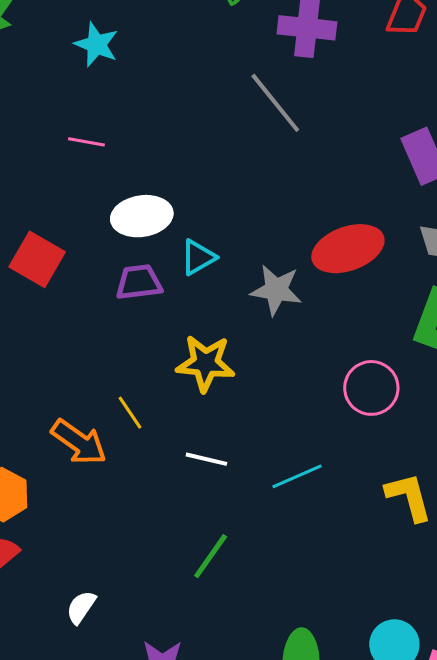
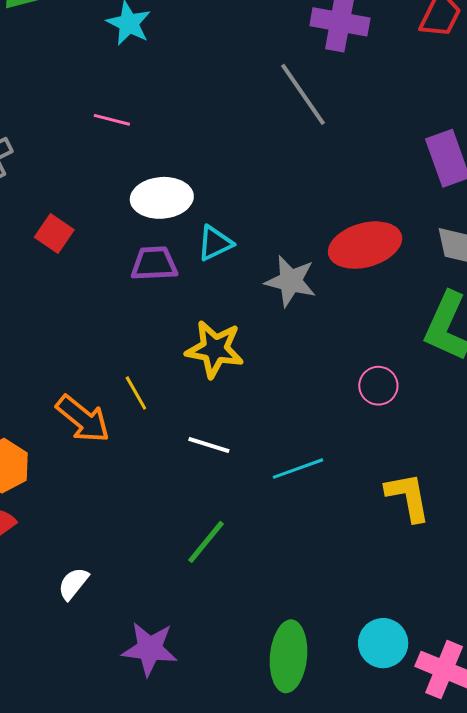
red square: (37, 259) -> (54, 234), size x0.7
pink circle: (371, 388) -> (378, 386), size x0.7

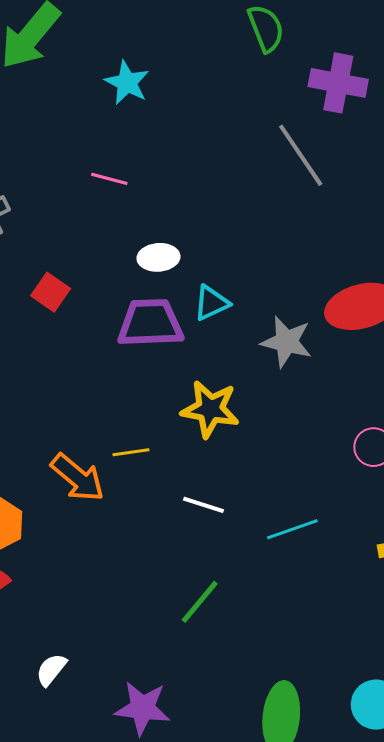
white ellipse: (162, 198) -> (158, 257), size x0.7
purple trapezoid: (154, 264) -> (150, 323), size x1.4
yellow line: (136, 393) -> (131, 452), turned -69
white semicircle: (73, 584) -> (51, 670), moved

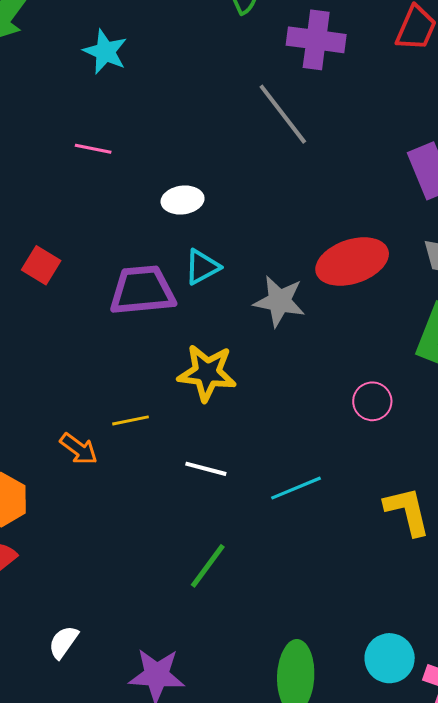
white ellipse: (158, 257) -> (183, 200), moved
orange arrow: (78, 478) -> (79, 449), size x0.7

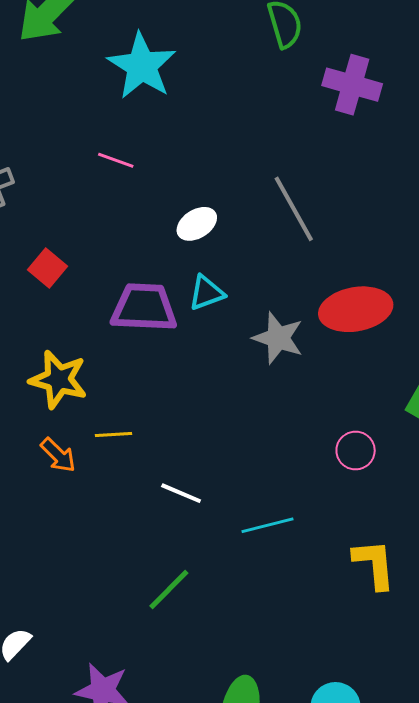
cyan star: (105, 52) -> (142, 66), size x1.5
gray line: (283, 114) -> (294, 209), moved
white ellipse: (183, 200) -> (197, 224), turned -33
yellow star: (207, 373) -> (58, 380), moved

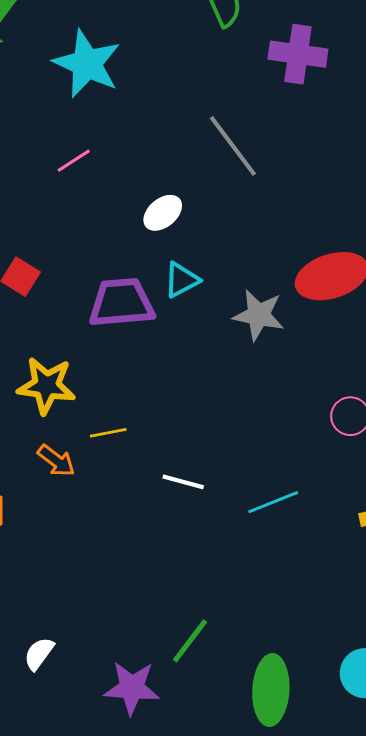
pink line: (116, 160) -> (74, 161), turned -45
gray line: (294, 209) -> (233, 146), moved
green line: (169, 589) -> (190, 641), moved

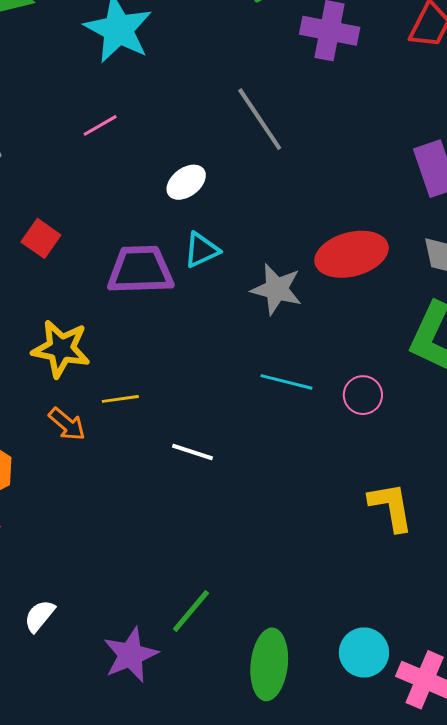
cyan line: (273, 502) -> (287, 382), moved, turned 33
purple star: (132, 688) -> (131, 655), turned -30

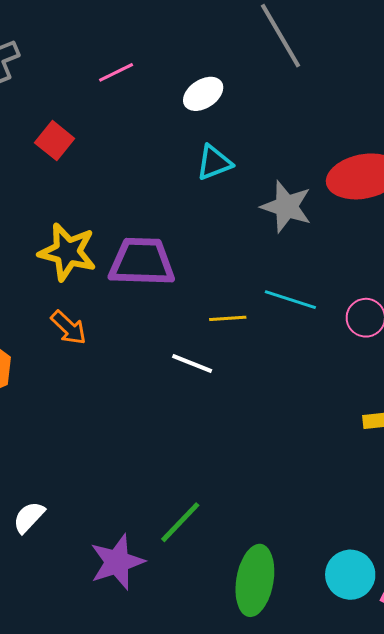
pink line: (100, 125) -> (116, 72), moved
purple trapezoid: (140, 270) -> (142, 262), moved
yellow line: (120, 399) -> (228, 318), moved

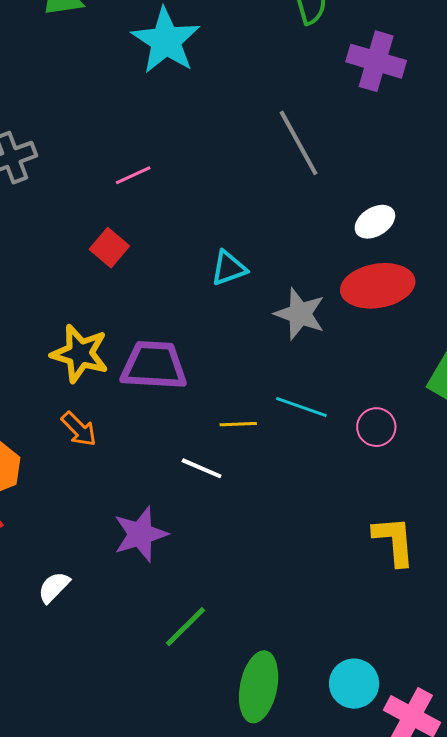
white ellipse: (203, 94) -> (375, 222), moved
red square: (55, 141) -> (109, 248), moved
white semicircle: (29, 517) -> (54, 587), moved
purple star: (117, 562) -> (140, 534), moved

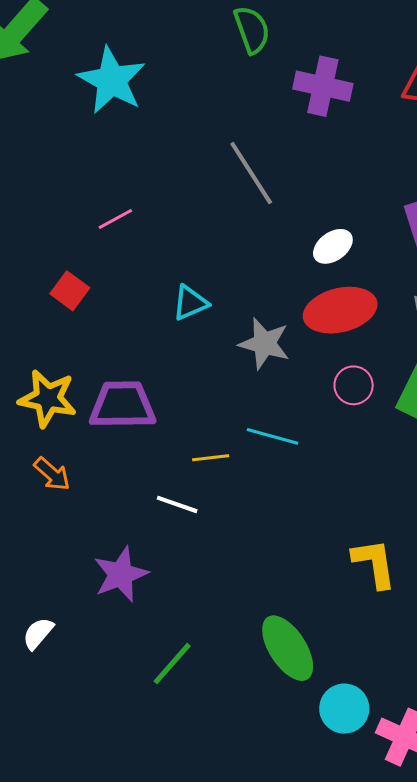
pink line: (133, 175) -> (115, 219), moved
pink circle: (376, 427) -> (354, 385), moved
green ellipse: (259, 687) -> (288, 648), moved, turned -40

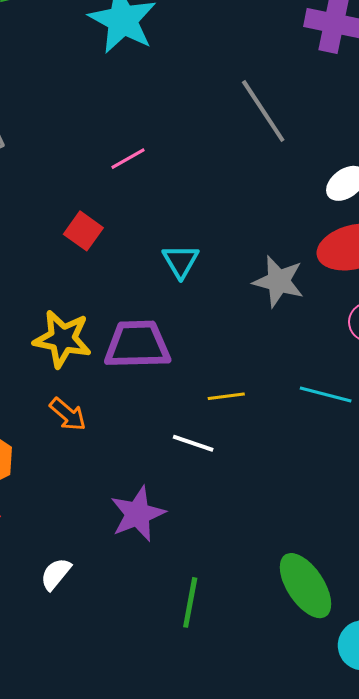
cyan triangle: (190, 303) -> (181, 261), moved, turned -36
cyan line: (272, 436) -> (326, 394), moved
green line: (172, 664) -> (190, 602), turned -30

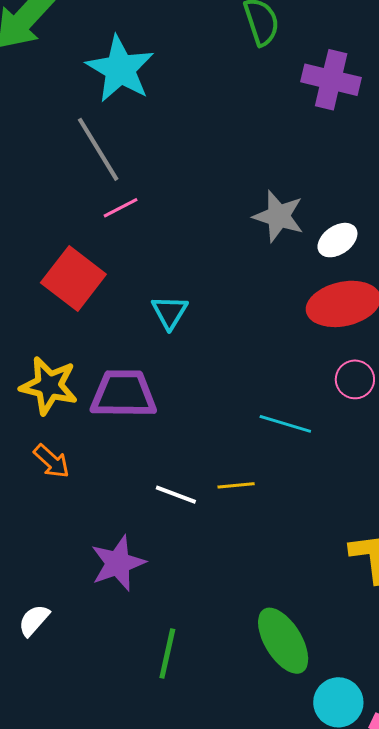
gray line: (263, 111) -> (98, 149), moved
red square: (83, 231) -> (73, 279), size x1.6
gray star: (279, 281) -> (279, 216), moved
cyan line: (326, 394) -> (285, 424), moved
yellow line: (226, 396) -> (236, 485), moved

